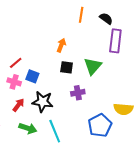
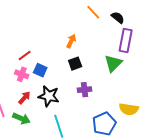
orange line: (81, 15) -> (93, 12), turned -56
green triangle: (93, 66) -> (113, 63), moved
black square: (67, 67) -> (75, 64), turned -32
green arrow: (28, 128) -> (21, 118), moved

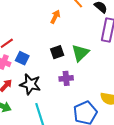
orange arrow: (71, 41) -> (55, 17), moved
green triangle: (113, 63) -> (80, 53), moved

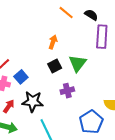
orange arrow: (55, 17) -> (53, 42), moved
blue square: (22, 58) -> (21, 77), turned 32

